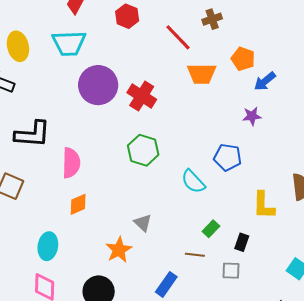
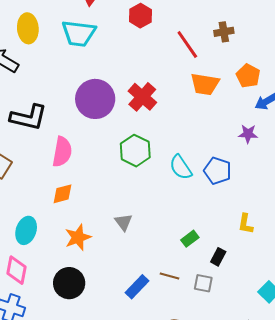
purple circle: (98, 85) -> (95, 99), moved
cyan semicircle: (193, 181) -> (181, 167), moved
yellow L-shape: (264, 205) -> (246, 224), size x0.7
orange star: (119, 250) -> (78, 237), moved
brown line: (195, 255) -> (169, 276), moved

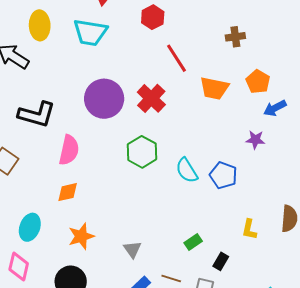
red line: (187, 44) -> (177, 58), moved
gray triangle: (123, 222) -> (132, 249), moved

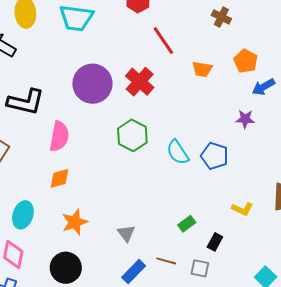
brown cross: (235, 37) -> (221, 17), turned 36
orange trapezoid: (214, 88) -> (202, 69), size x0.7
yellow L-shape: (249, 229) -> (242, 209), turned -75

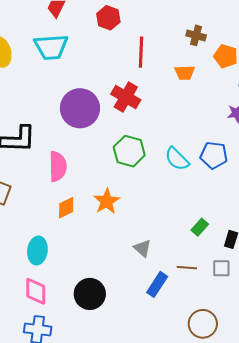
brown cross: (221, 17) -> (196, 35), moved
red line: (163, 41) -> (141, 52), turned 48
orange star: (75, 222) -> (107, 201), moved

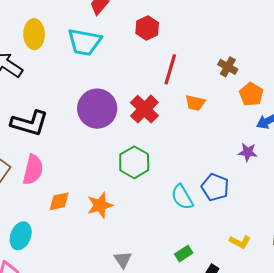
orange trapezoid: (185, 73) -> (195, 103), moved
cyan semicircle: (177, 159) -> (182, 197), moved
pink semicircle: (58, 166) -> (33, 170), moved

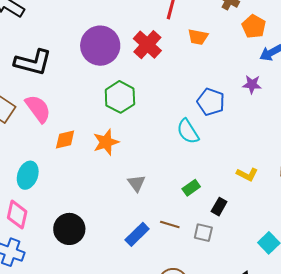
green hexagon: (134, 162) -> (120, 97), moved
pink semicircle: (33, 170) -> (38, 109), turned -48
blue pentagon: (215, 187) -> (211, 102), moved
gray triangle: (123, 260) -> (136, 183), moved

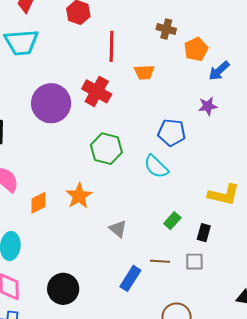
orange pentagon: (254, 26) -> (196, 49), turned 30
green hexagon: (120, 97) -> (106, 149), moved
yellow L-shape: (247, 174) -> (224, 195), size x1.5

